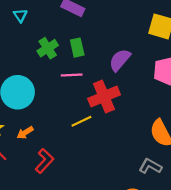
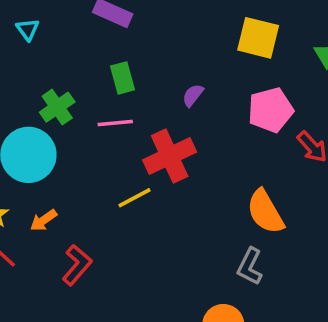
green cross: (48, 48) -> (57, 107), moved
purple semicircle: (120, 60) -> (193, 95), size x0.6
gray L-shape: (150, 166) -> (250, 266), turned -90

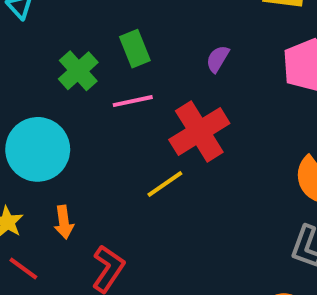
green cross: (57, 107) -> (78, 71), moved
orange arrow: (43, 220) -> (64, 222), turned -56

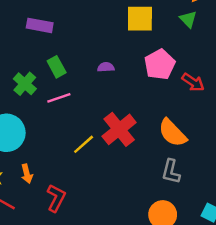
purple semicircle: (218, 59) -> (106, 67), turned 63
red cross: (199, 132) -> (119, 129), moved

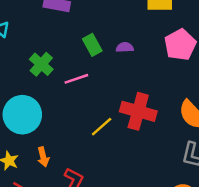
green rectangle: (57, 67) -> (92, 45), moved
red cross: (119, 129) -> (138, 111), turned -36

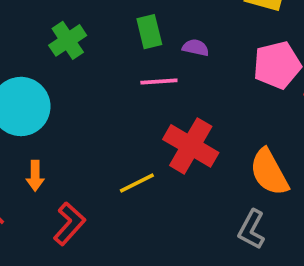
pink line: (76, 79) -> (159, 82), moved
yellow line: (102, 127) -> (137, 183), moved

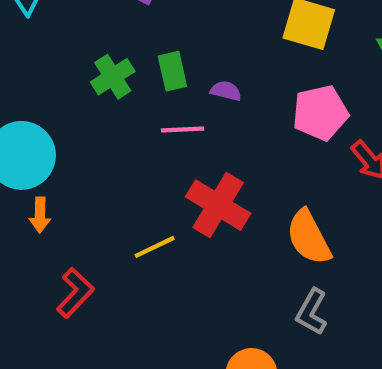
green cross: (68, 40) -> (113, 77), moved
orange arrow: (35, 176) -> (40, 215), moved
gray L-shape: (252, 229) -> (312, 312), moved

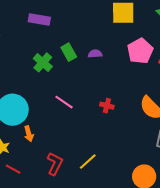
pink line: (183, 129) -> (64, 102), moved, turned 54
red cross: (218, 205) -> (107, 106), size x0.5
yellow line: (155, 247) -> (88, 162), moved

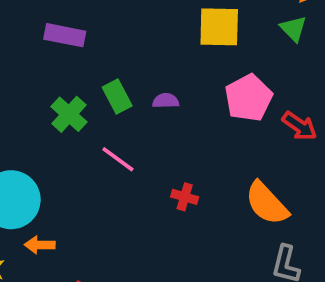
pink line: (64, 102) -> (118, 159), moved
orange arrow: (29, 134) -> (40, 245), turned 105

